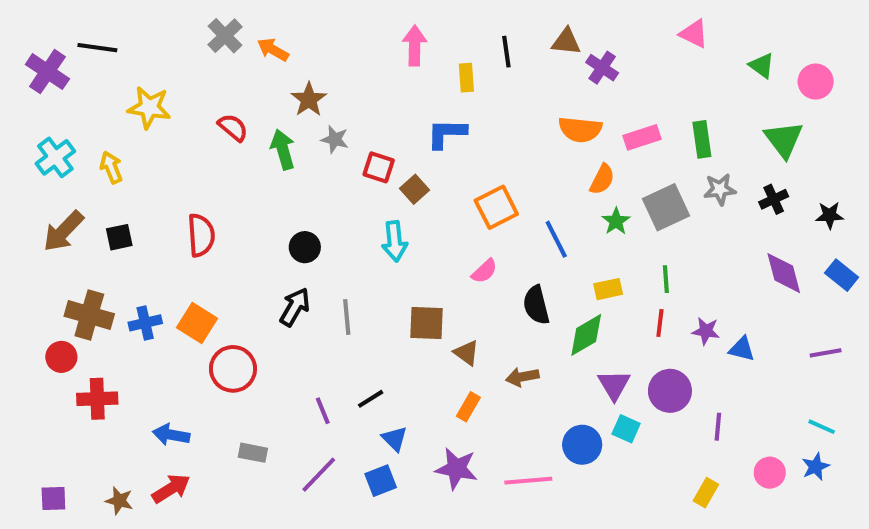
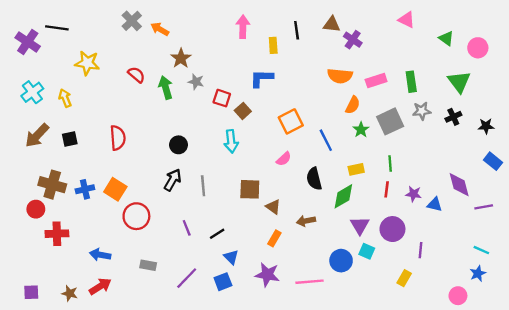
purple diamond: (784, 273) -> (459, 185), moved
purple line: (323, 411) -> (187, 228), moved
pink circle: (770, 473) -> (458, 296), moved
yellow rectangle: (706, 493) -> (404, 278), moved

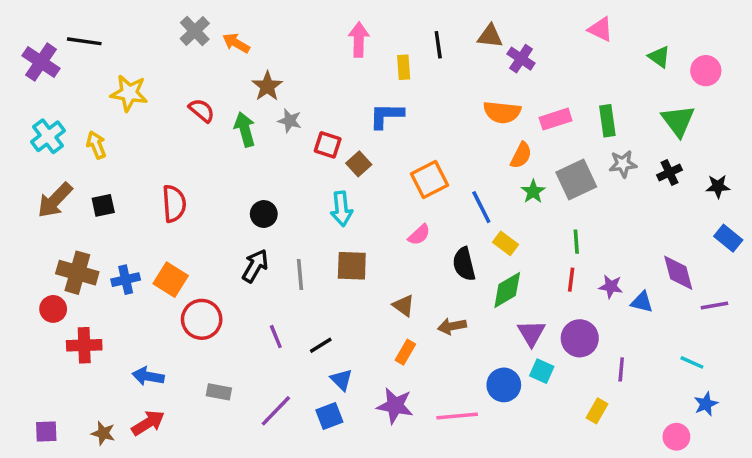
yellow rectangle: (356, 169) -> (505, 243), moved, turned 49
brown square: (250, 189) -> (352, 266), moved
cyan line: (481, 250) -> (692, 362), moved

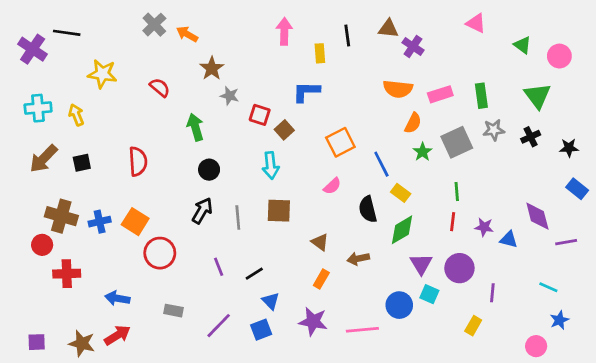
green arrow: (245, 129) -> (195, 127), moved
cyan cross: (48, 136) -> (38, 108), turned 32
brown star: (103, 433) -> (82, 343), size x1.4

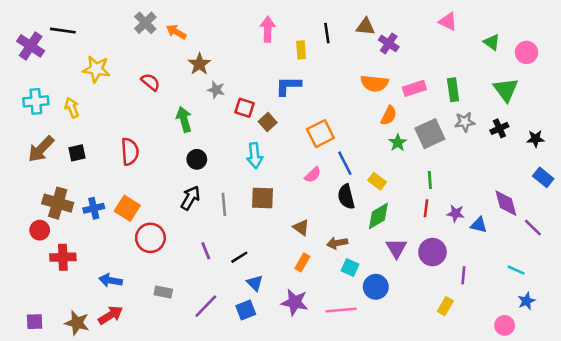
blue line: (381, 164) -> (345, 163), moved
purple line: (566, 242) -> (533, 228), turned 54
cyan square: (429, 294) -> (350, 267), moved

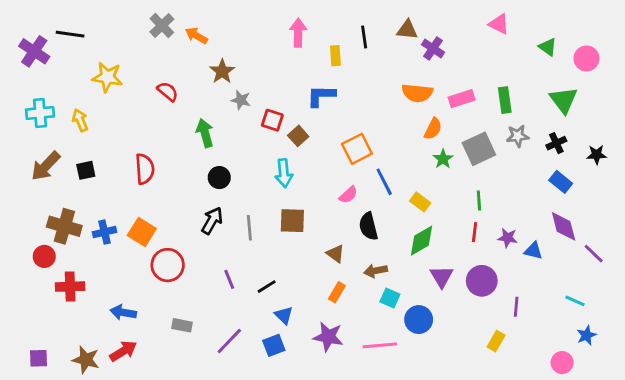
blue rectangle: (543, 177) -> (561, 182), moved
black semicircle: (346, 197) -> (368, 226), moved

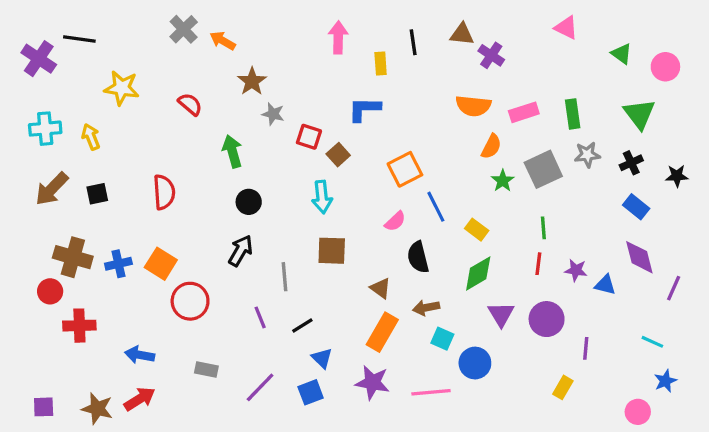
gray line: (249, 228) -> (285, 277), moved
purple line: (594, 254) -> (674, 288), turned 70
orange rectangle: (337, 292) -> (382, 332), size x1.6

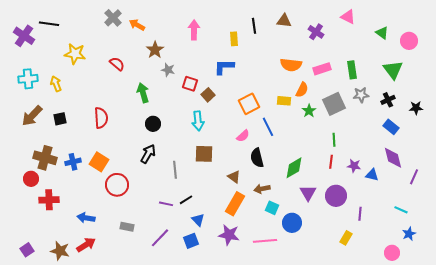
pink arrow: (338, 37) -> (194, 30), moved
purple cross: (491, 55) -> (316, 32), moved
yellow rectangle: (477, 230) -> (284, 101), moved, turned -32
purple line: (260, 317) -> (166, 204), moved, turned -56
purple square: (44, 407) -> (27, 250), turned -32

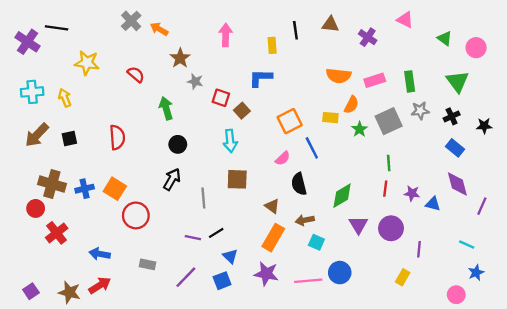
red cross: (49, 200) -> (57, 233), turned -36
blue circle: (292, 223) -> (340, 273), moved

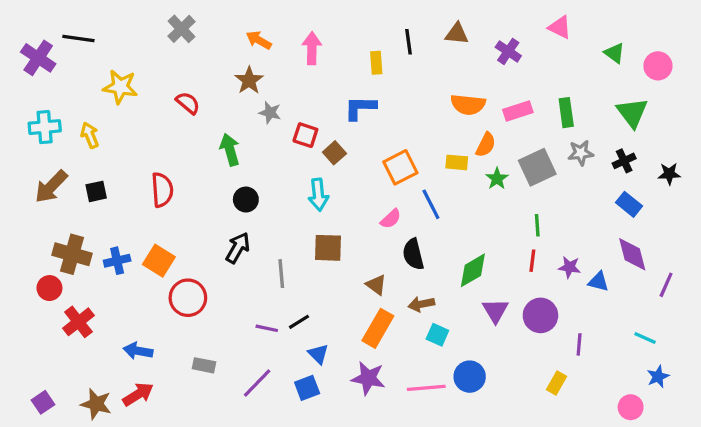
orange arrow: (159, 29) -> (259, 40), moved

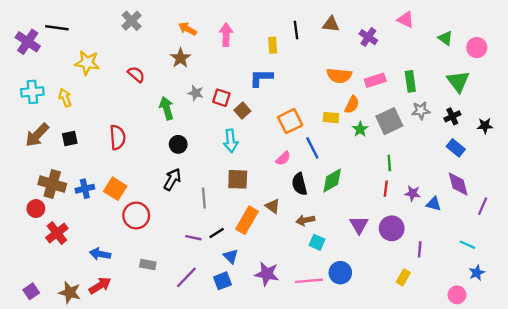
gray star: (270, 113) -> (196, 93), moved
green diamond: (473, 270) -> (332, 181), moved
orange rectangle: (378, 328) -> (247, 220), moved

